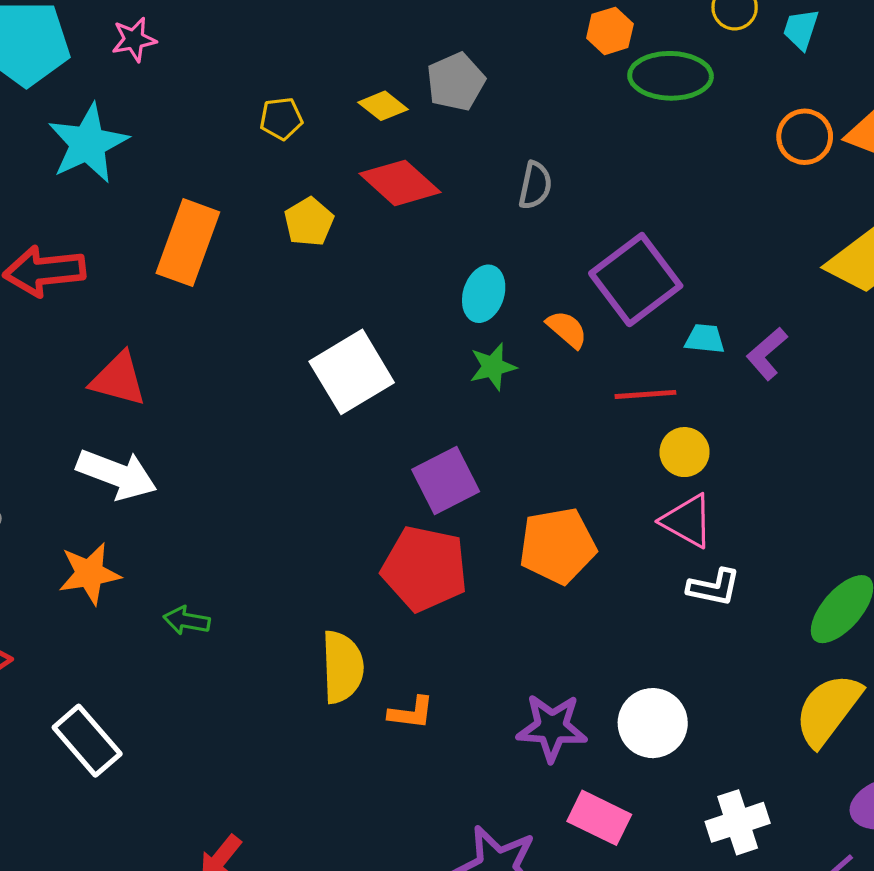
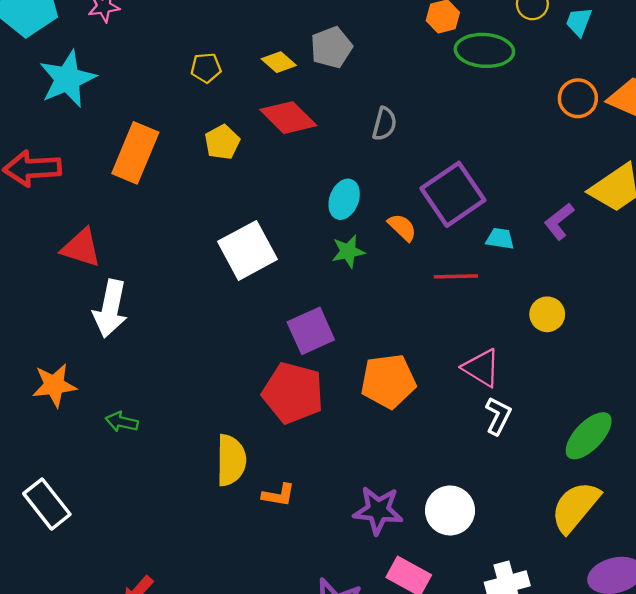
purple L-shape: (767, 354) -> (559, 221), moved
yellow circle: (685, 452) -> (547, 314), moved
white arrow: (117, 474) -> (110, 309), moved, turned 78
white L-shape: (714, 587) -> (498, 416), turned -78

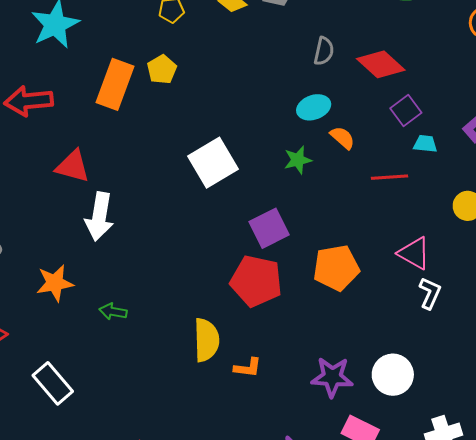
red diamond: (288, 118) -> (381, 64), moved
yellow pentagon: (222, 142) -> (162, 69), moved
purple square: (453, 194) -> (406, 110), moved, size x0.6
cyan ellipse: (344, 199) -> (314, 107), moved, turned 52

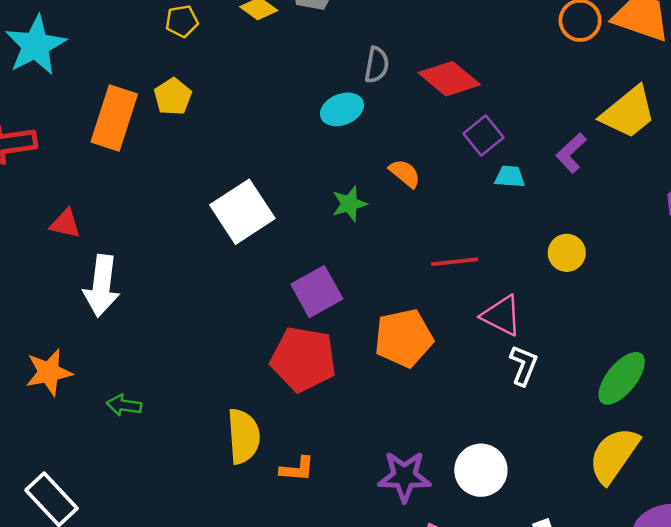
cyan ellipse: (314, 107) -> (342, 109), moved
red triangle: (73, 166) -> (65, 224), size x0.7
red line: (389, 177) -> (455, 262), moved

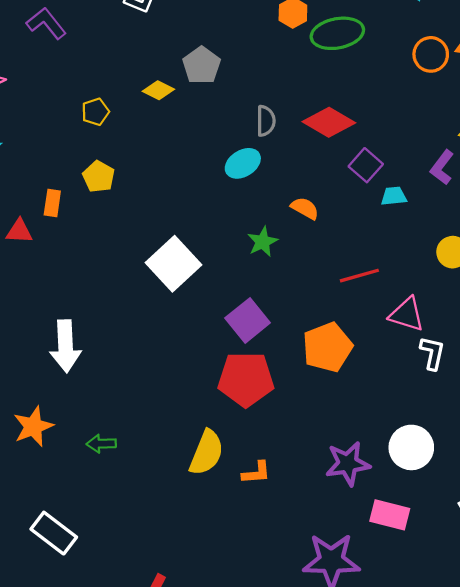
orange rectangle: (114, 118) -> (52, 203), size x0.5
red triangle: (65, 224) -> (19, 231), moved
yellow semicircle: (244, 436) -> (206, 453), turned 36

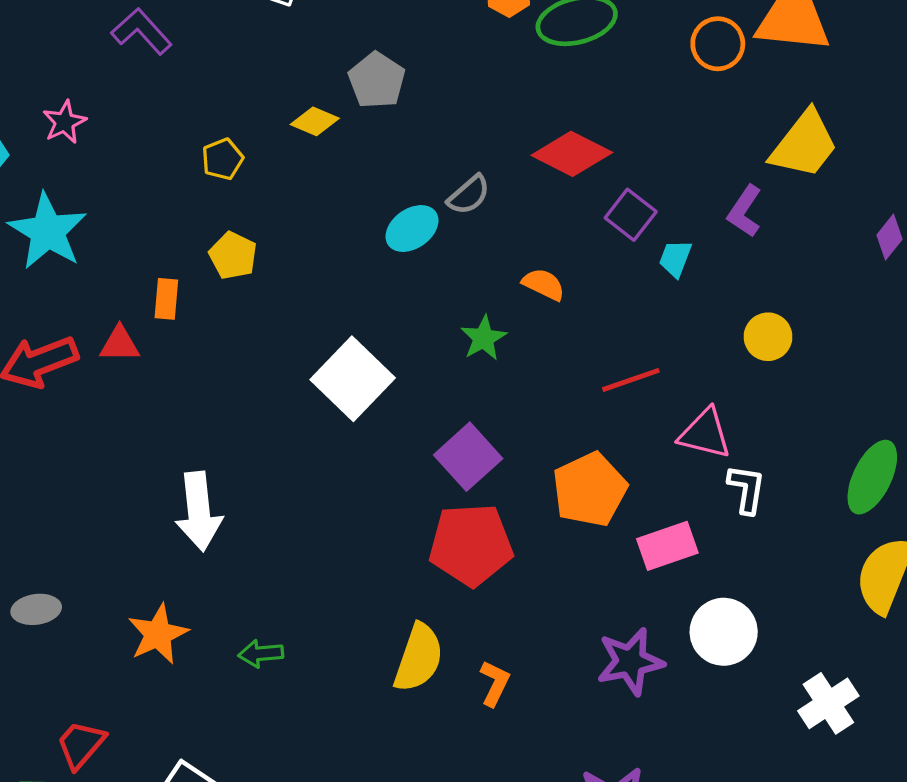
gray semicircle: (266, 121) -> (469, 195), moved, turned 52
cyan ellipse: (243, 163) -> (412, 229), moved
cyan trapezoid: (394, 196) -> (675, 258), turned -60
orange L-shape: (256, 473) -> (495, 683), turned -56
pink rectangle: (390, 515) -> (667, 546), moved, turned -30

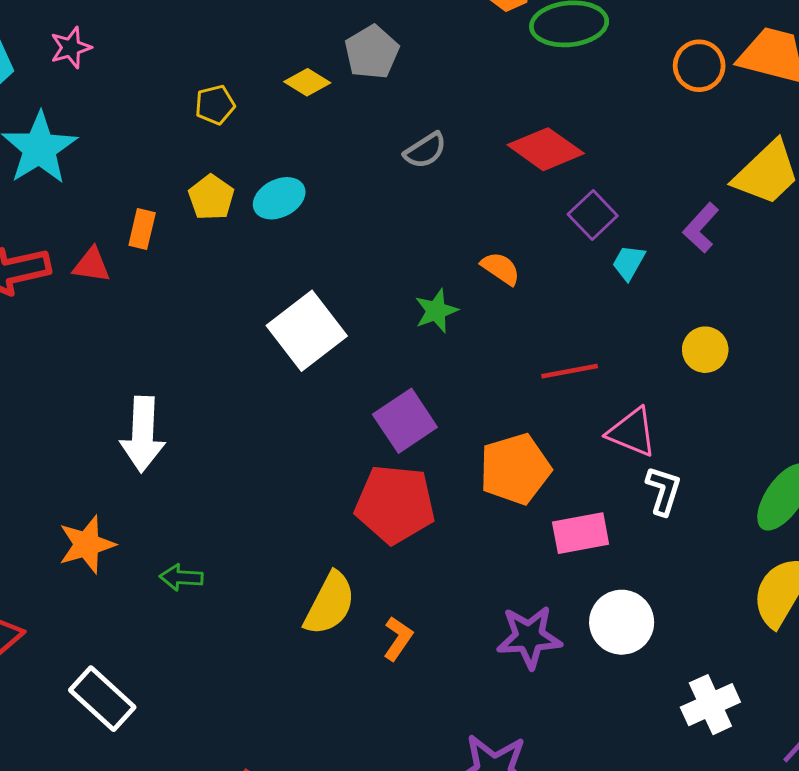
gray semicircle: (469, 195) -> (425, 150), moved
cyan ellipse: (412, 229) -> (279, 198), moved

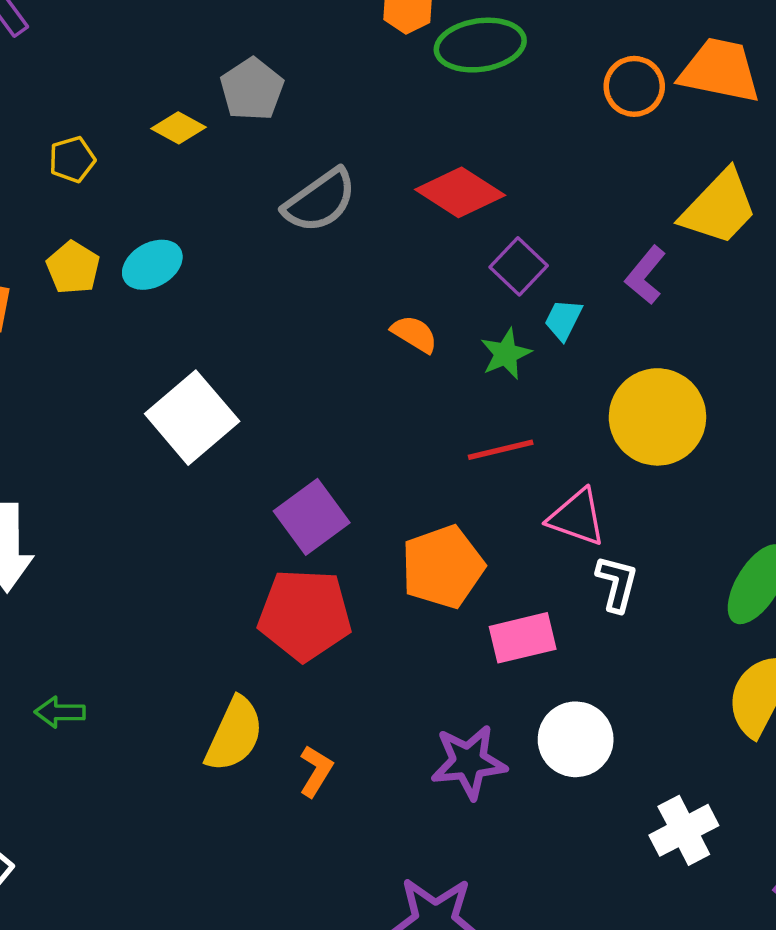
gray semicircle: (425, 150) -> (320, 201), size x1.5
green star: (436, 311) -> (506, 354), moved
yellow circle: (705, 350) -> (657, 417), size x1.8

